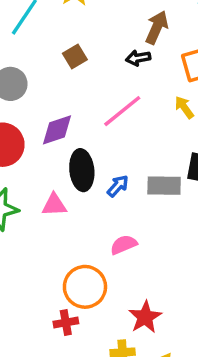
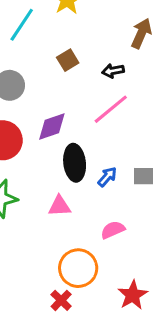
black arrow: (138, 58) -> (113, 71), moved
pink triangle: (54, 205) -> (60, 206), moved
red cross: (66, 322) -> (61, 300), turned -35

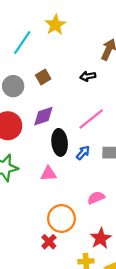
brown square: (68, 60) -> (43, 77), moved
pink line: (111, 109) -> (91, 119), moved
pink semicircle: (113, 230) -> (96, 198), moved

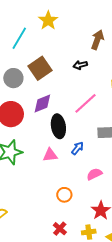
brown square: (43, 77) -> (40, 68), size x1.6
blue arrow: (83, 153) -> (77, 148), moved
orange circle: (61, 219) -> (64, 195), size x0.6
red cross: (49, 242) -> (60, 229), moved

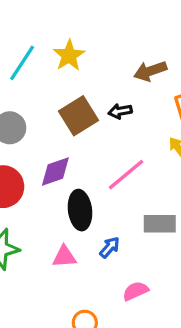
yellow star: (48, 20) -> (69, 55), moved
brown arrow: (97, 40) -> (150, 71), turned -132
brown square: (40, 68) -> (78, 116), moved

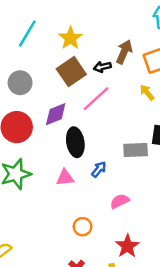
yellow star: (69, 55) -> (70, 38), moved
brown arrow: (150, 71) -> (124, 52), moved, turned 135
pink line: (126, 175) -> (96, 99), moved

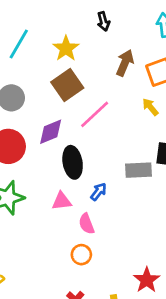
black arrow: (102, 67) -> (103, 21), moved, turned -91
pink semicircle: (120, 201) -> (87, 224), moved, turned -84
red star: (127, 246) -> (147, 280), moved

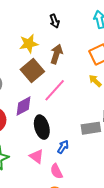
yellow star: (66, 48) -> (29, 44), turned 30
brown arrow: (125, 63) -> (56, 54), moved
pink triangle: (62, 201) -> (37, 156), turned 49

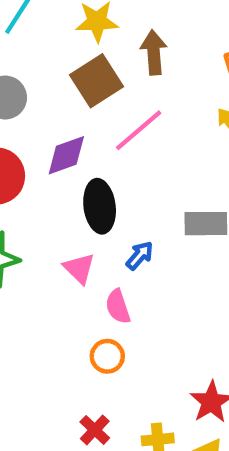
brown arrow: (56, 54) -> (154, 52), turned -30

